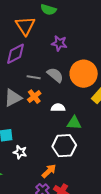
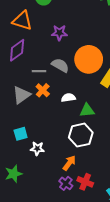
orange triangle: (25, 26) -> (22, 21), turned -30

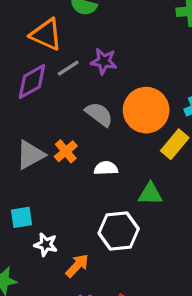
gray line: (39, 71) -> (68, 68), moved, turned -40
green triangle: (87, 110) -> (150, 194), moved
orange arrow: (69, 163) -> (77, 266), moved

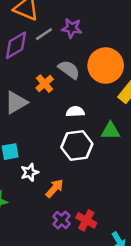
orange cross: (66, 151) -> (45, 84), moved
white hexagon: (119, 231) -> (77, 146), moved
white star: (46, 245) -> (30, 172), turned -30

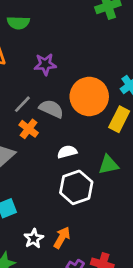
gray line: (44, 34) -> (22, 104), moved
white star: (30, 172) -> (34, 239), moved

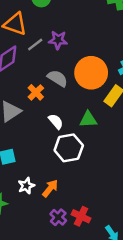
gray line: (22, 104) -> (35, 45), moved
white semicircle: (67, 152) -> (56, 121), moved, turned 56
green triangle: (108, 165) -> (88, 119), moved

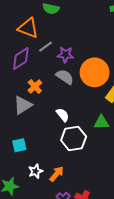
purple star: (58, 40) -> (65, 55), moved
orange cross: (36, 92) -> (35, 86), moved
green triangle: (88, 119) -> (102, 122), moved

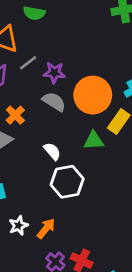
green triangle: (102, 122) -> (94, 141), moved

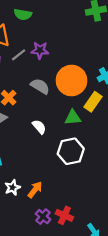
purple star: (54, 73) -> (40, 50), moved
white hexagon: (67, 182) -> (71, 151), moved

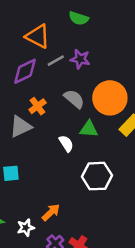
green semicircle: (23, 14) -> (79, 18), moved
green triangle: (73, 118) -> (89, 129), moved
white star: (13, 188) -> (26, 228), moved

